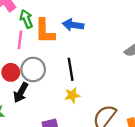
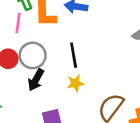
black arrow: (21, 93) -> (36, 80), moved

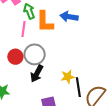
black line: (74, 55) -> (78, 87), moved

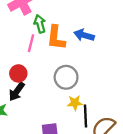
gray circle: (35, 54) -> (66, 77), moved
black arrow: (37, 74) -> (17, 92), moved

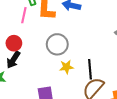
black line: (85, 116) -> (90, 69), moved

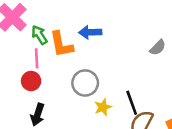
red circle: (14, 43) -> (31, 81), moved

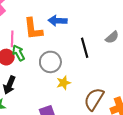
green arrow: (39, 35) -> (18, 53), moved
black line: (132, 103) -> (85, 48), moved

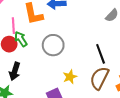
black line: (85, 48) -> (101, 54), moved
yellow star: (63, 83) -> (70, 77), moved

